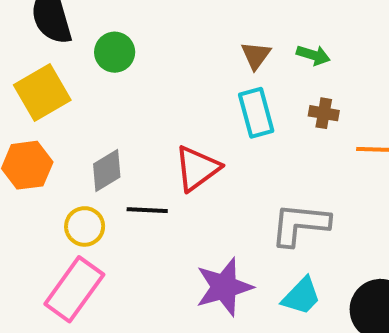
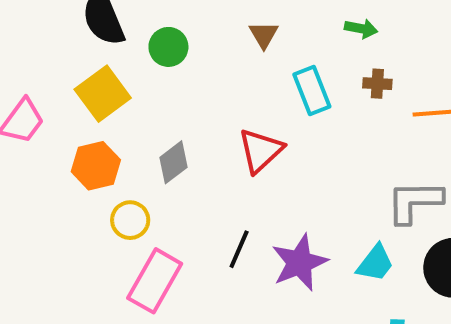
brown triangle: (256, 55) -> (264, 35), moved
black line: (147, 210) -> (239, 249), moved, turned -63
gray L-shape: (300, 224) -> (414, 202), moved
yellow circle: (85, 226) -> (130, 220), moved

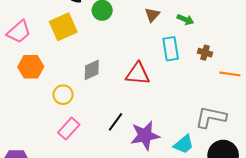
green arrow: (361, 29) -> (185, 20), moved
red triangle: (261, 151) -> (138, 74), turned 35
orange hexagon: (96, 166) -> (31, 67), moved
pink rectangle: (155, 281) -> (69, 129), size x0.7

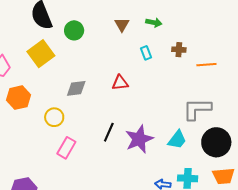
cyan rectangle: (171, 49) -> (146, 53), size x0.6
gray diamond: (92, 70) -> (76, 88), turned 30
red triangle: (138, 74) -> (120, 83), size x0.7

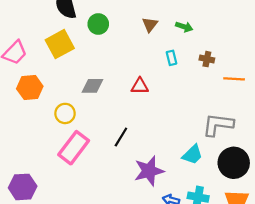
purple star: (139, 139) -> (149, 171), moved
pink rectangle: (66, 148) -> (74, 148), size x1.4

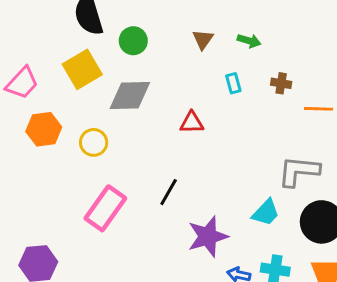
gray diamond: (92, 86) -> (130, 96), moved, size x1.4
yellow circle: (65, 113) -> (94, 142), moved

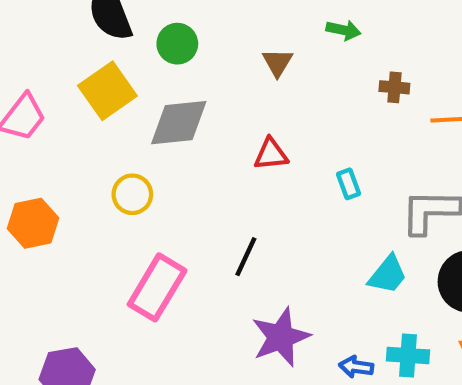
brown triangle: (203, 39) -> (278, 63), moved
cyan rectangle: (233, 83) -> (348, 184), moved
orange hexagon: (44, 129) -> (33, 223), moved
purple star: (208, 236) -> (281, 337), moved

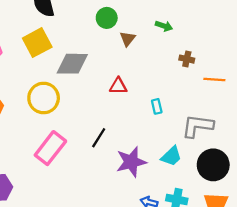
green circle: (177, 44) -> (107, 18), moved
yellow circle: (132, 194) -> (44, 98), size x1.5
purple star: (281, 337) -> (131, 162), moved

